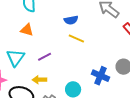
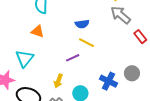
purple line: (45, 57) -> (73, 58), moved
yellow arrow: (39, 80) -> (58, 81), moved, turned -72

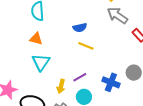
cyan triangle: (25, 58) -> (41, 62), moved
purple line: (73, 58) -> (80, 77), moved

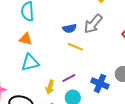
gray arrow: (117, 15) -> (93, 24), moved, turned -85
cyan triangle: (41, 62) -> (30, 63), turned 42

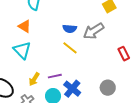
cyan triangle: (30, 63) -> (22, 50), turned 42
blue cross: (100, 83) -> (72, 89), moved

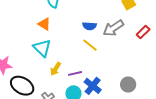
red rectangle: (124, 54) -> (143, 32), moved, turned 72
yellow arrow: (34, 79) -> (56, 69), moved

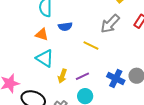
blue semicircle: (89, 26) -> (65, 27), moved
blue cross: (93, 86) -> (116, 78), moved

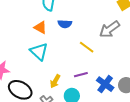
yellow arrow: (62, 76) -> (55, 81), moved
purple line: (82, 76) -> (81, 75), moved

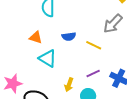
blue semicircle: (65, 24) -> (69, 36), moved
orange triangle: (40, 27) -> (36, 37), moved

